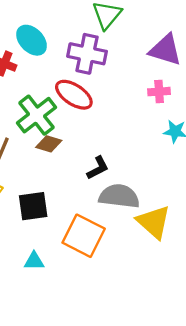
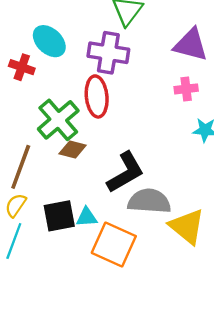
red ellipse: (74, 95) -> (97, 96), turned 54
black L-shape: (98, 168) -> (126, 172), size x1.6
cyan triangle: (34, 261) -> (87, 217), moved

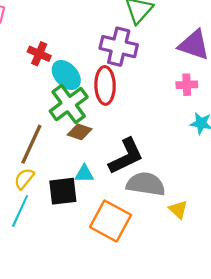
cyan ellipse: (49, 41) -> (66, 75), moved
cyan triangle: (87, 217) -> (84, 174), moved
yellow triangle: (187, 226) -> (178, 210), size x0.6

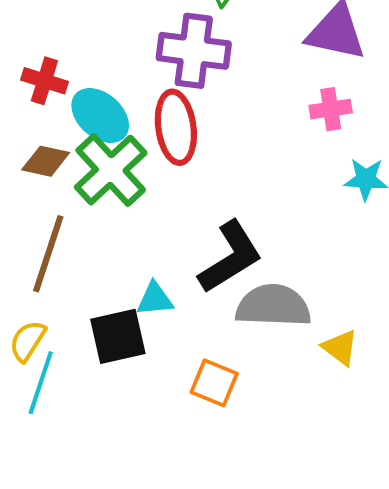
brown diamond: (80, 132) -> (46, 161), moved
yellow semicircle: (24, 179) -> (28, 341), moved
orange square: (111, 221) -> (214, 383), size x0.6

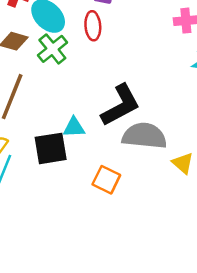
red ellipse: (176, 127) -> (93, 26), size x0.7
green cross: (111, 170) -> (52, 49), size x0.7

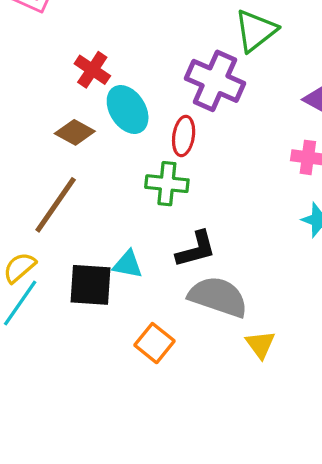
green cross: (52, 49) -> (167, 184), moved, turned 32
black L-shape: (121, 105) -> (196, 249), size x0.7

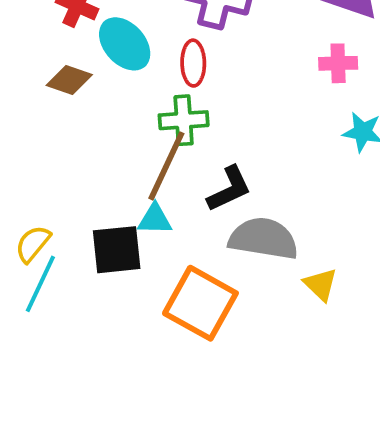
brown line: (56, 205) -> (166, 166), moved
orange square: (155, 343) -> (200, 303), size x1.6

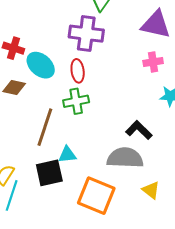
brown line: (166, 166) -> (45, 127), moved
black L-shape: (229, 189) -> (139, 130), moved, turned -104
yellow triangle: (321, 284) -> (151, 190), moved

